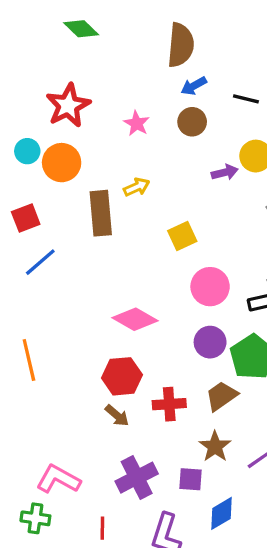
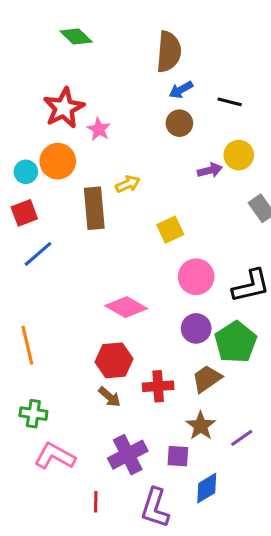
pink star: (137, 123) -> (99, 129), moved
cyan circle: (27, 151) -> (26, 172), moved
green cross: (35, 518) -> (33, 414), moved

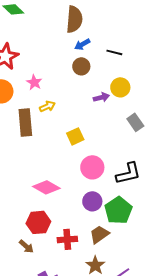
pink star: (99, 129) -> (34, 82), moved
brown arrow: (109, 397) -> (26, 246), moved

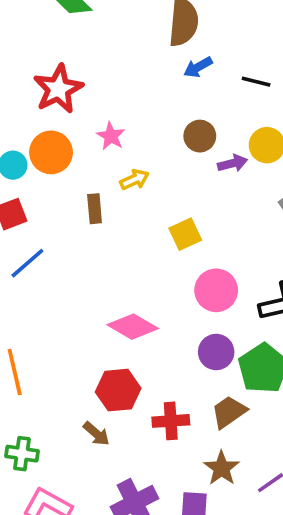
brown circle: (81, 66) -> (200, 136), moved
brown rectangle: (25, 122) -> (95, 209), size x0.6

